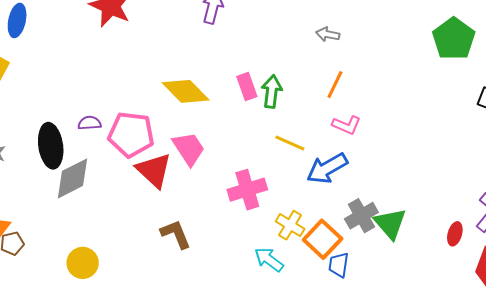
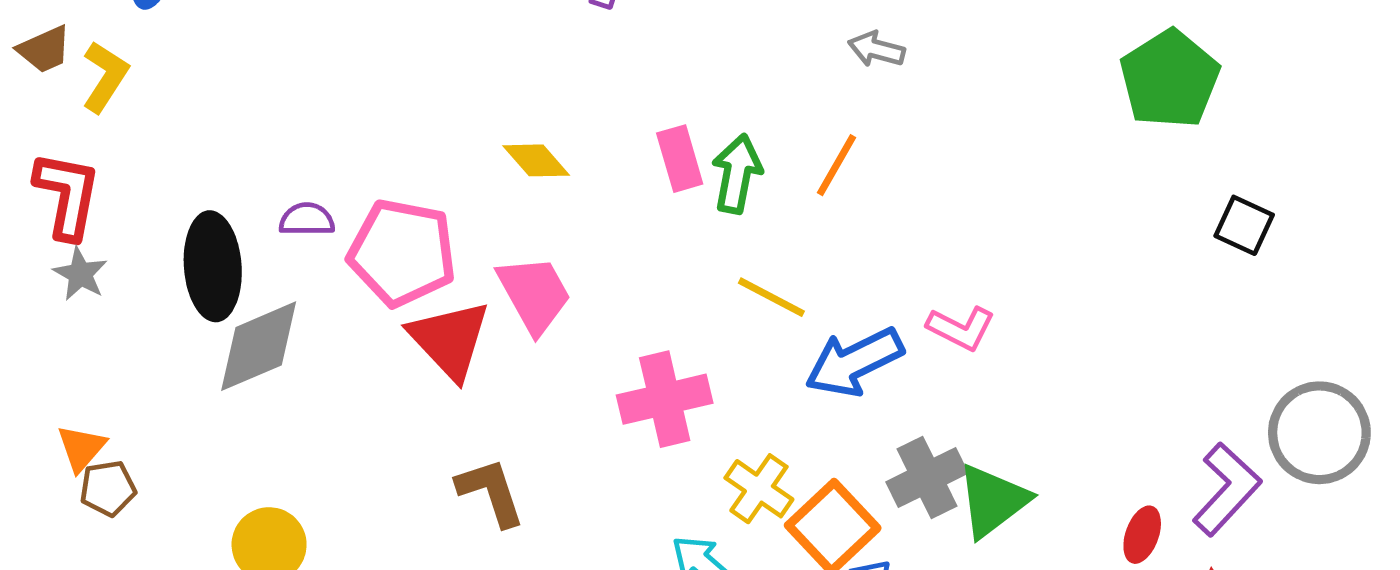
orange line: (335, 85) -> (837, 165), moved
yellow diamond: (186, 91) -> (536, 160), size x0.6
pink L-shape: (347, 125) -> (961, 328), moved
green triangle: (390, 224) -> (993, 501), turned 30

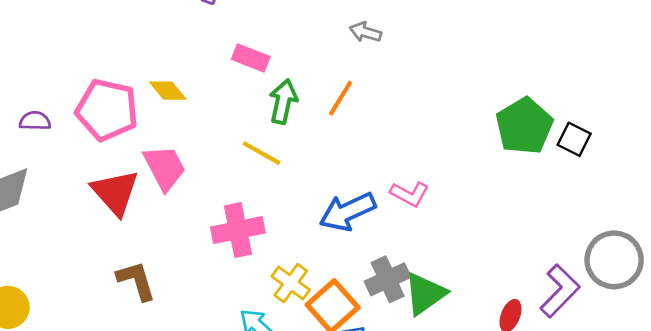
green pentagon: (1170, 79) -> (524, 126), moved
pink rectangle: (680, 159) -> (251, 58), moved, turned -54
pink pentagon: (402, 253) -> (107, 110), moved
yellow line: (771, 297) -> (261, 153), moved

